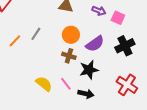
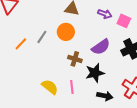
orange circle: (71, 35) -> (66, 32), moved
pink line: (66, 84) -> (72, 87), turned 32
black arrow: (86, 94) -> (105, 96), moved

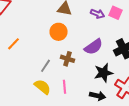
pink square: (124, 21) -> (116, 13), moved
gray line: (42, 37) -> (46, 66), moved
black star: (95, 73) -> (104, 73), moved

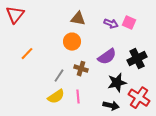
yellow semicircle: (42, 87) -> (56, 97), turned 108

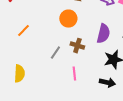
purple semicircle: (107, 57) -> (103, 34), turned -42
yellow semicircle: (56, 97) -> (19, 74), moved, turned -54

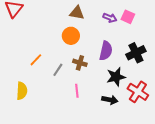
orange line: (23, 31) -> (36, 60), moved

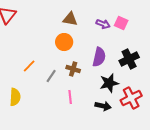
red cross: (138, 92) -> (131, 98), turned 30

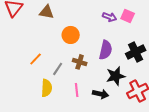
brown triangle: (70, 19) -> (47, 12), moved
yellow semicircle: (15, 97) -> (47, 88), moved
black arrow: (103, 106) -> (101, 94), moved

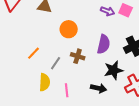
pink line: (77, 90) -> (67, 90), moved

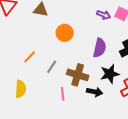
brown cross: (78, 56) -> (78, 75), moved, size x1.5
yellow semicircle: (45, 82) -> (21, 89), moved

